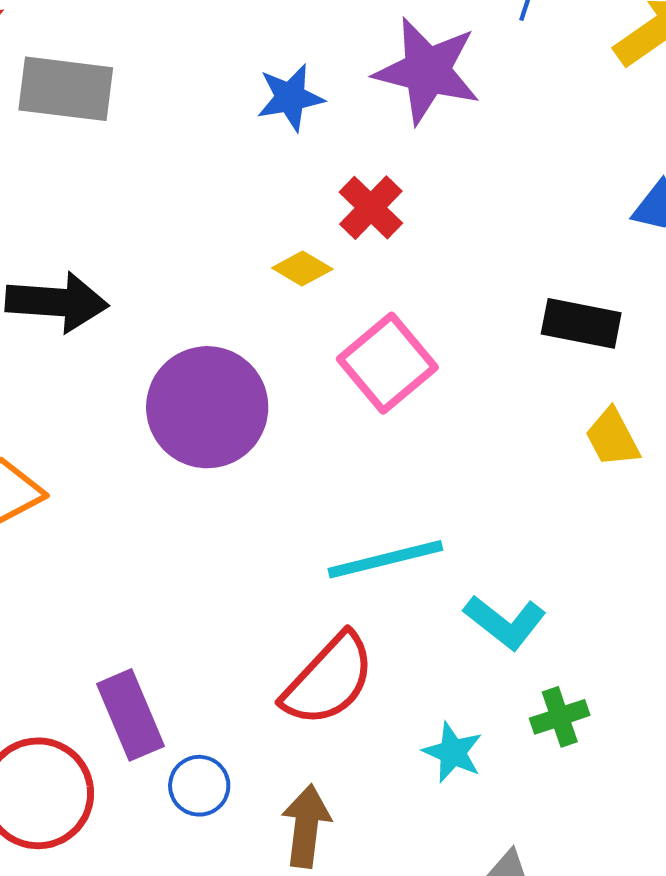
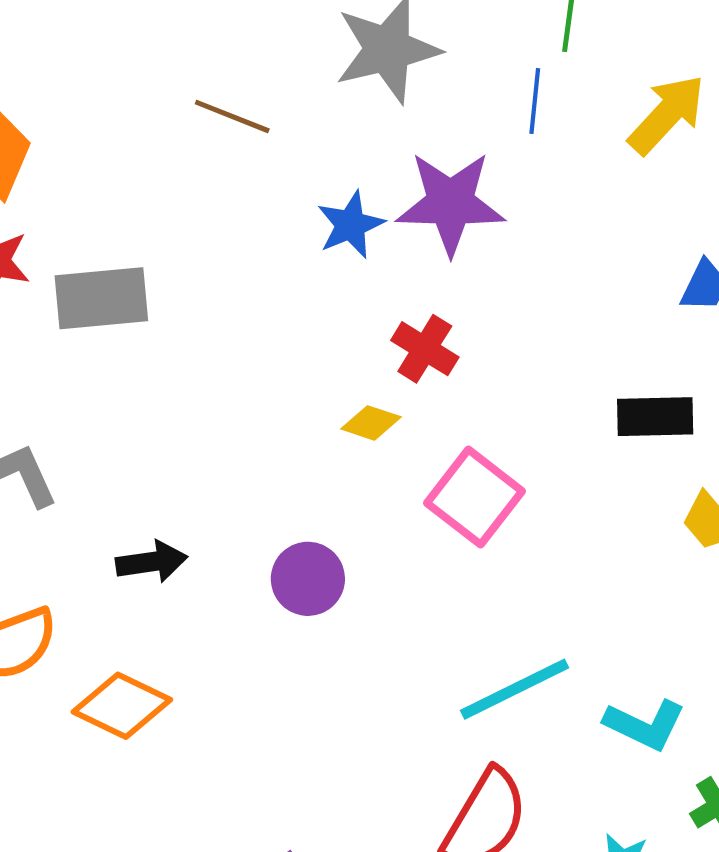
blue star: (290, 97) -> (351, 225), moved
black arrow: (57, 302) -> (152, 562), moved, size x0.7
purple circle: (207, 407) -> (308, 579), size x0.6

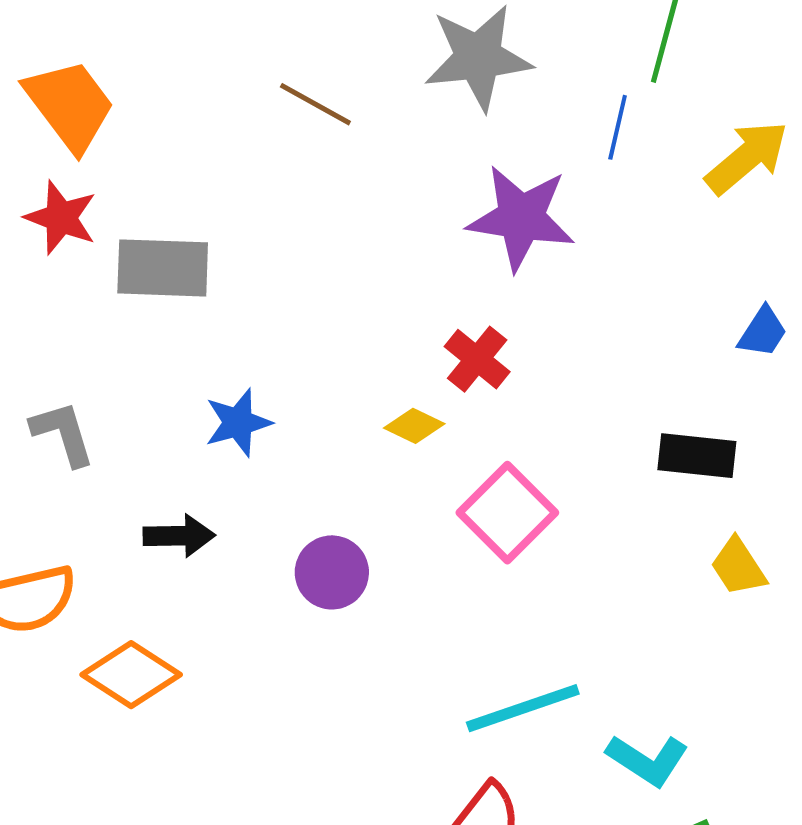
blue star: (351, 225) -> (238, 423), moved

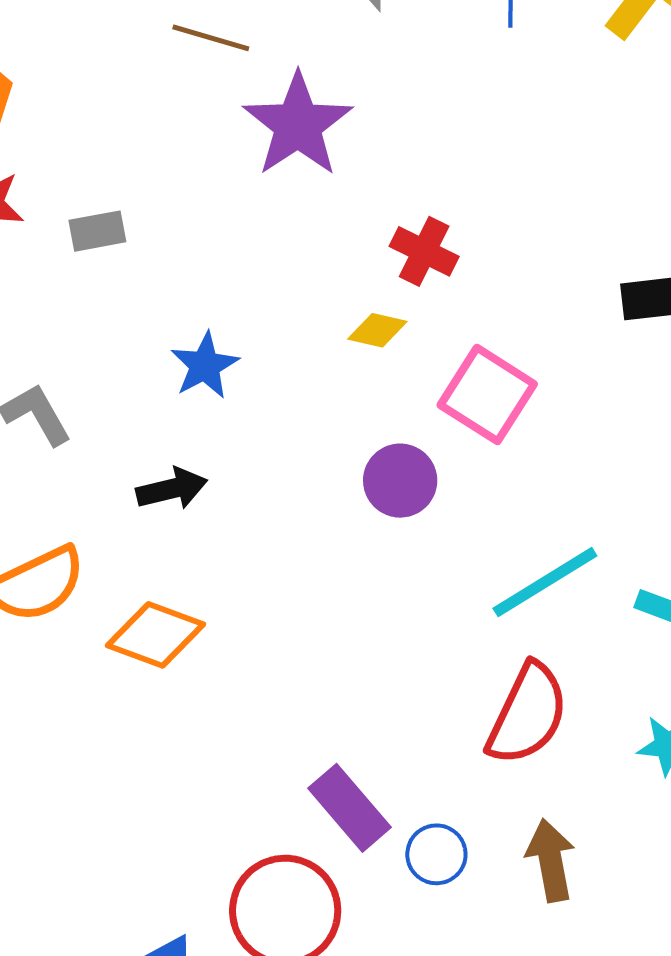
purple star: (521, 218) -> (298, 125), moved, turned -30
gray rectangle: (163, 268) -> (97, 231), size x0.6
purple circle: (332, 572) -> (400, 481), moved

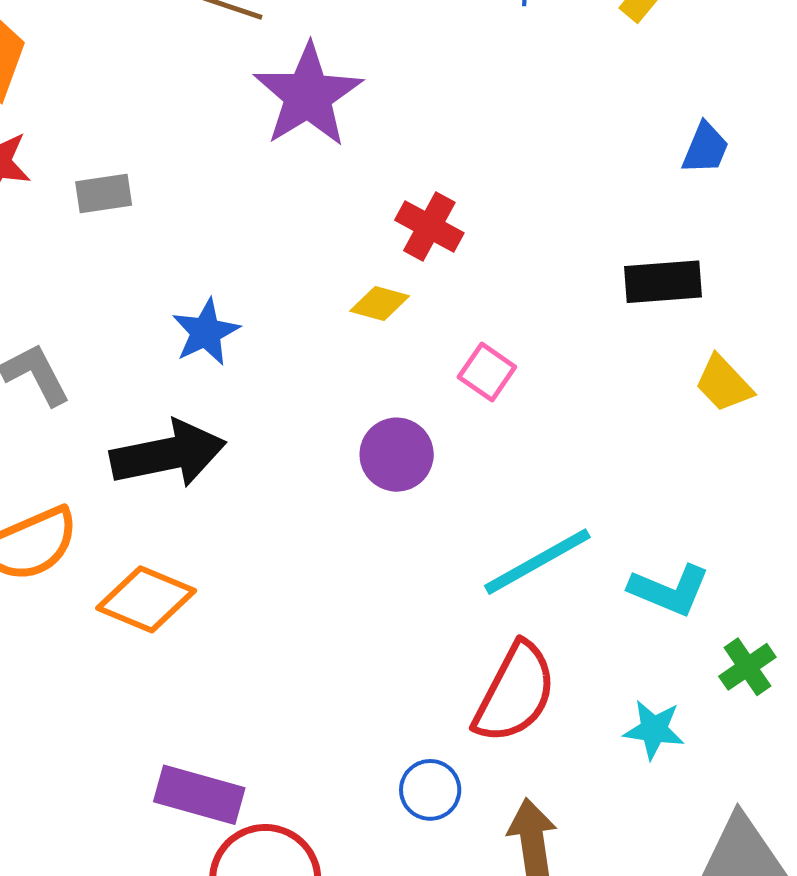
pink square: (487, 395) -> (487, 372), size x0.6
black arrow: (172, 489) -> (168, 454), size x1.6
purple rectangle: (350, 808) -> (199, 795), moved, turned -36
blue circle: (436, 854) -> (430, 790), moved

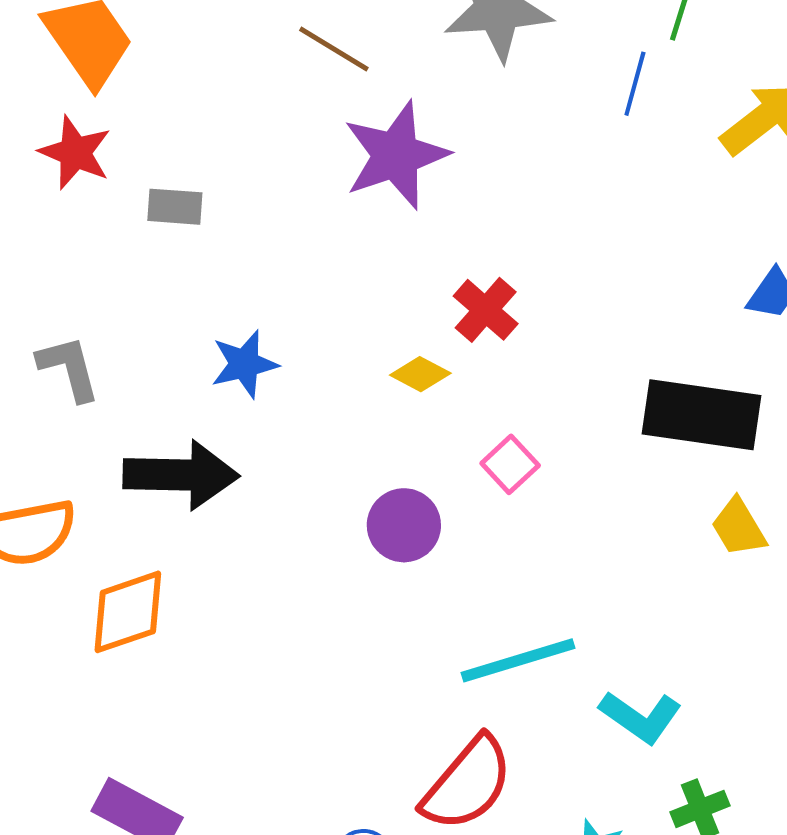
black rectangle: (663, 282) -> (702, 415), size x1.5
orange diamond: (146, 599) -> (128, 612), turned -54

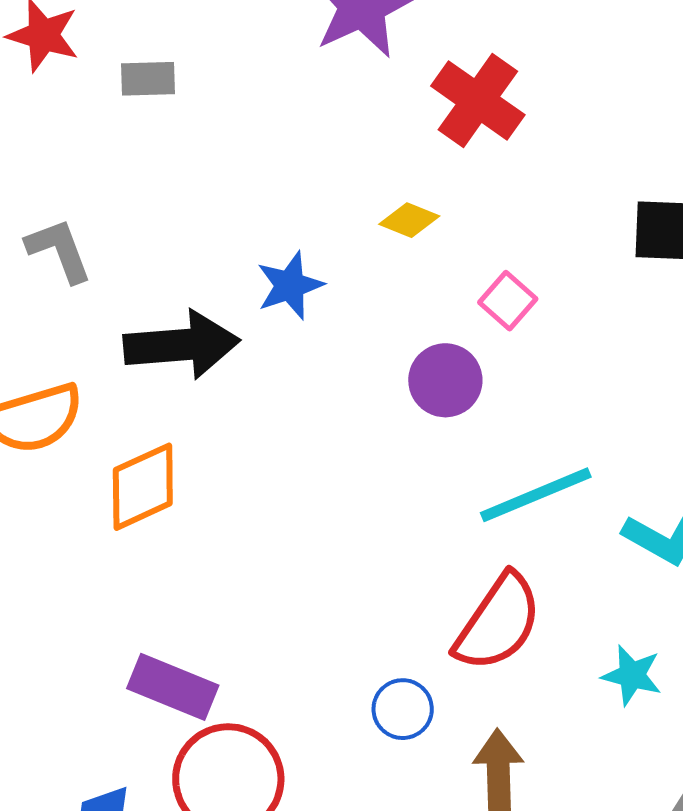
red cross: (486, 310) -> (478, 100), moved, size x1.4
blue star: (244, 364) -> (290, 285), moved
purple circle: (404, 525) -> (445, 380), moved

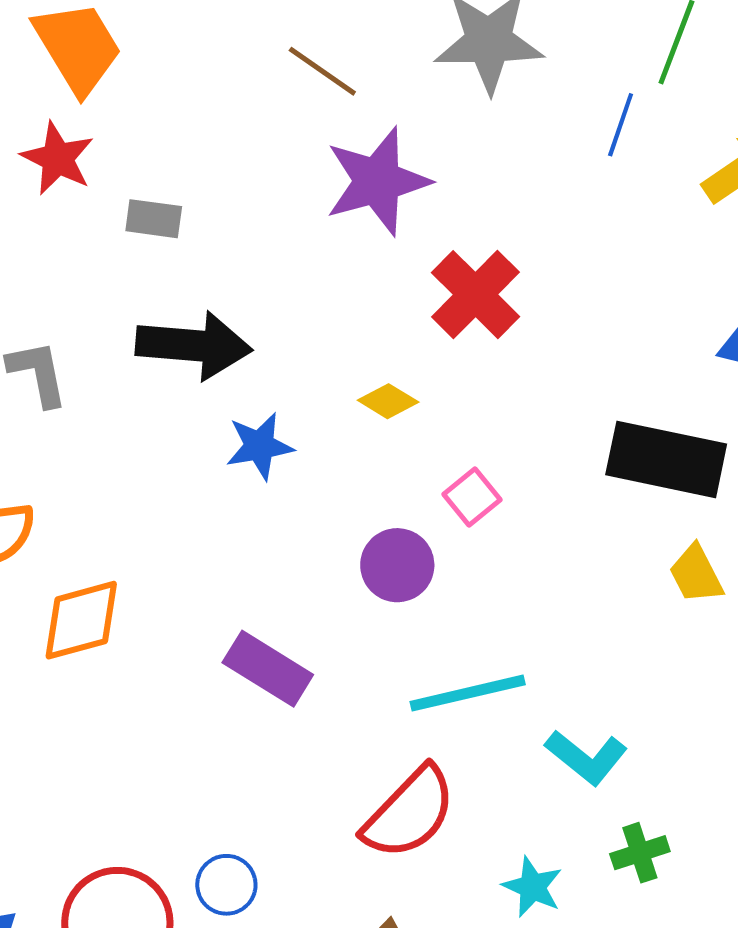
black arrow: (182, 345) -> (194, 345), moved
purple rectangle: (173, 687) -> (268, 669), moved
blue circle: (403, 709) -> (226, 885), moved

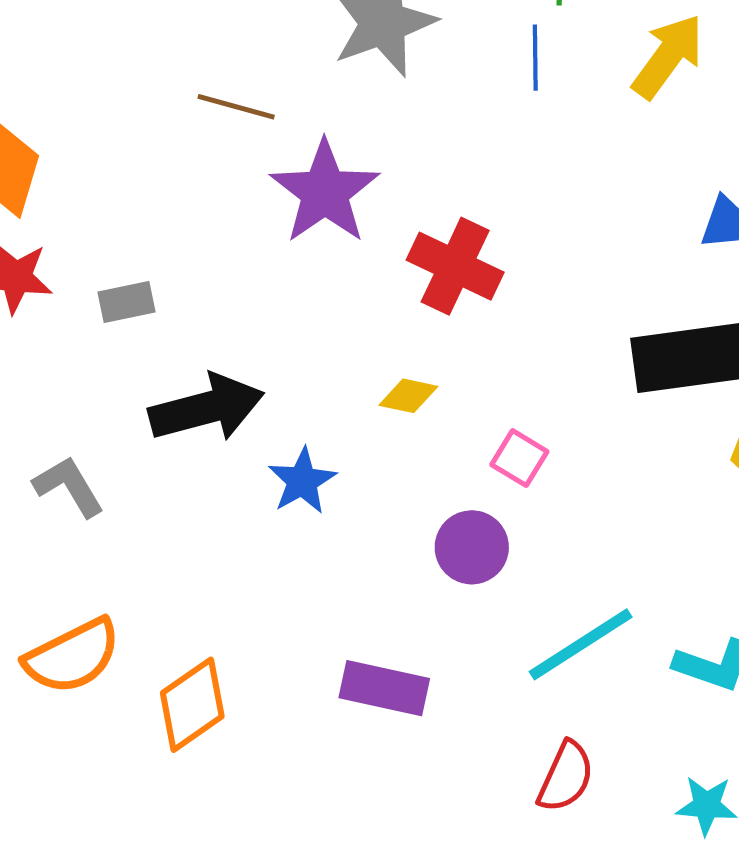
red semicircle: (409, 813) -> (566, 777), size x0.7

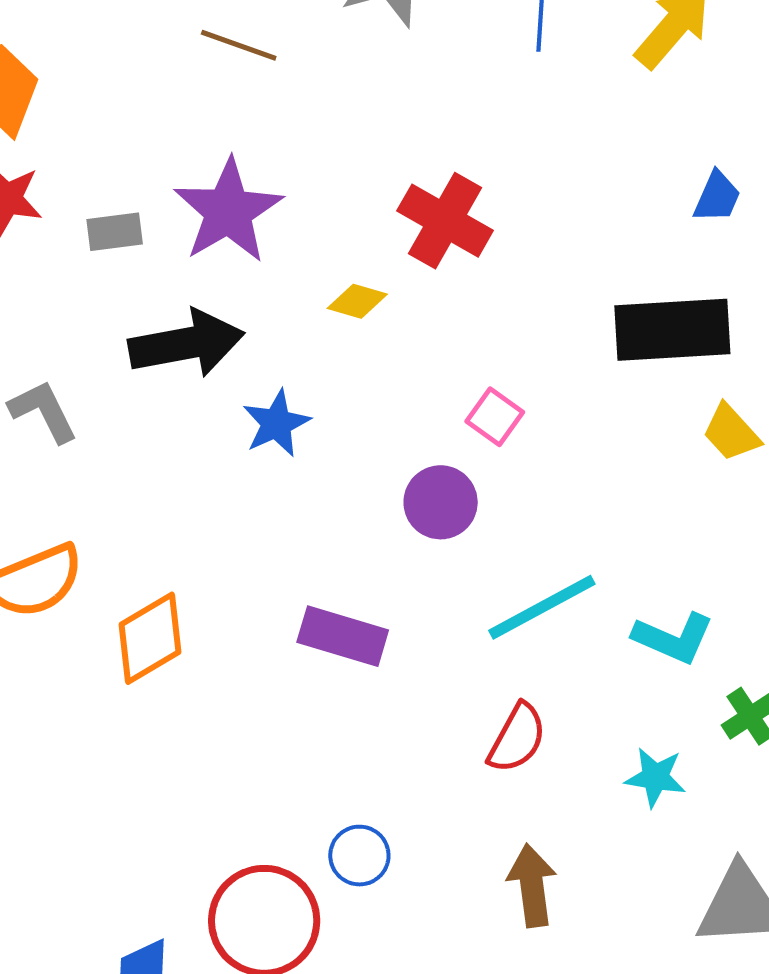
purple star: (325, 192) -> (228, 211), moved
yellow diamond: (408, 396) -> (357, 301), moved

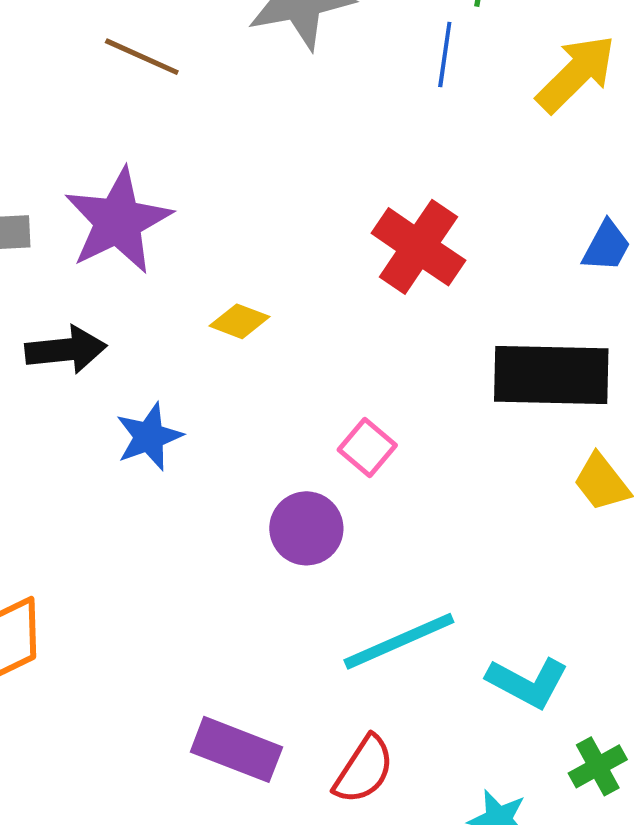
red cross: (445, 221) -> (418, 247), moved
black arrow: (186, 344) -> (66, 350), size x0.7
purple rectangle: (343, 636) -> (236, 749), moved

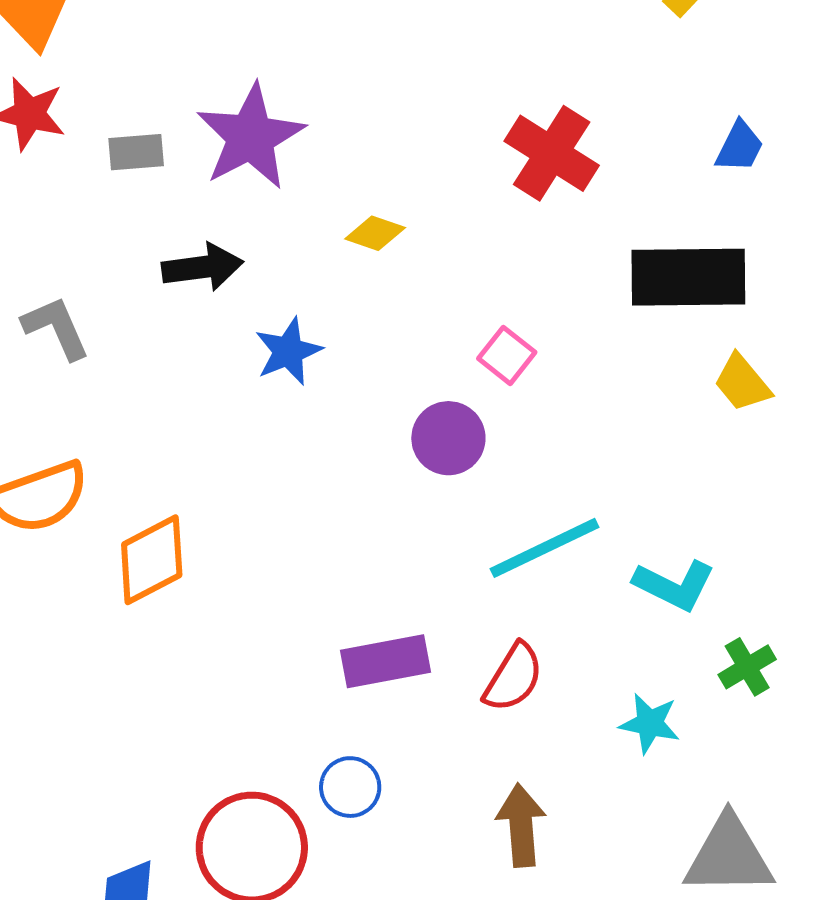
purple rectangle: (236, 749) -> (386, 661), turned -30

